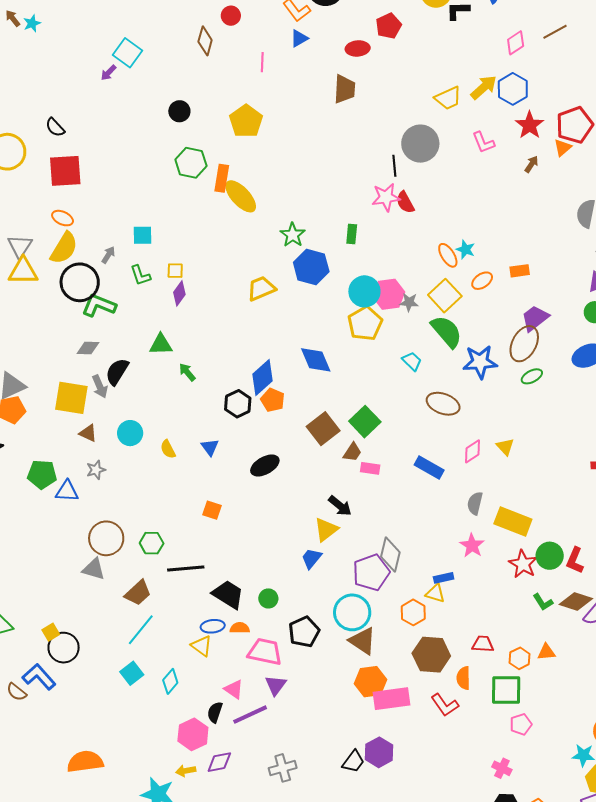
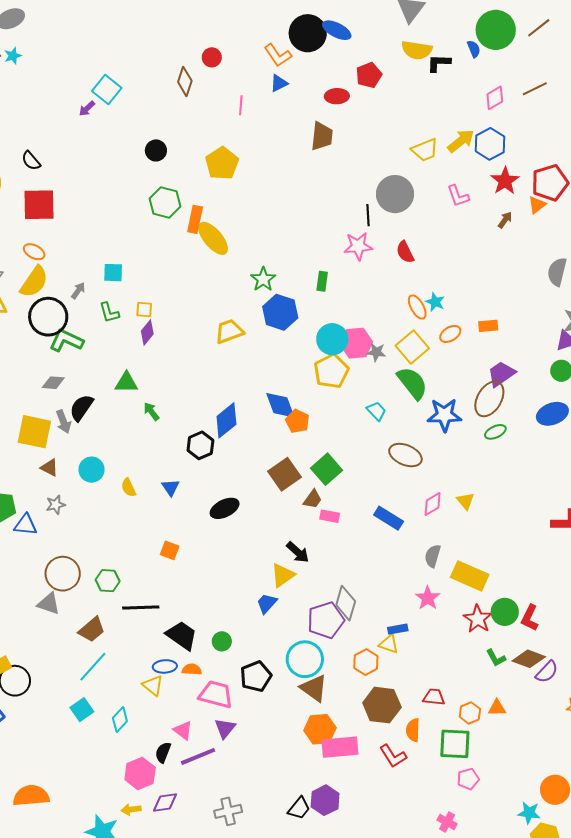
red semicircle: (405, 202) -> (405, 252), moved
orange pentagon: (273, 400) -> (297, 421), moved

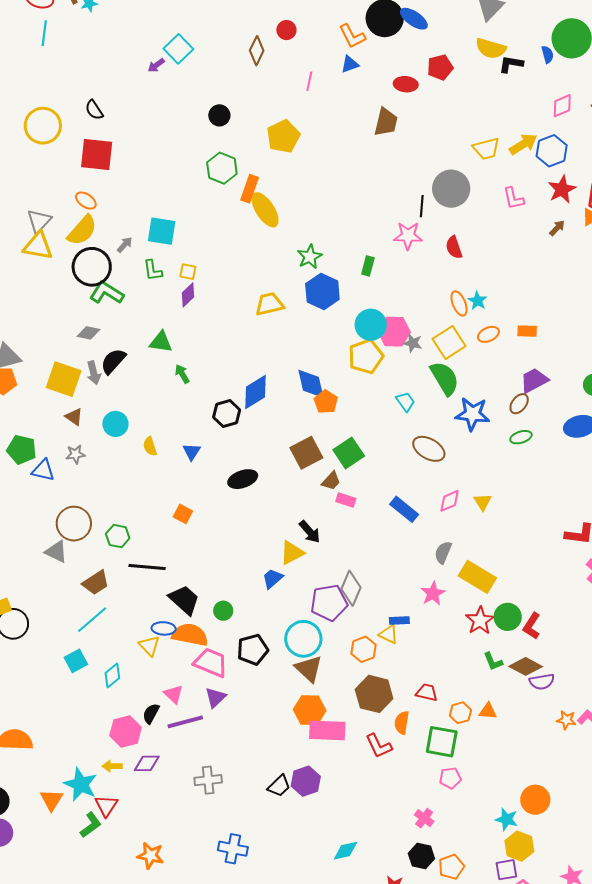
cyan square: (113, 273) -> (162, 231), size x1.4
brown ellipse: (489, 399) -> (519, 404), size x0.6
orange semicircle: (192, 669) -> (190, 635), size x1.8
purple semicircle: (547, 672) -> (542, 682), turned 30

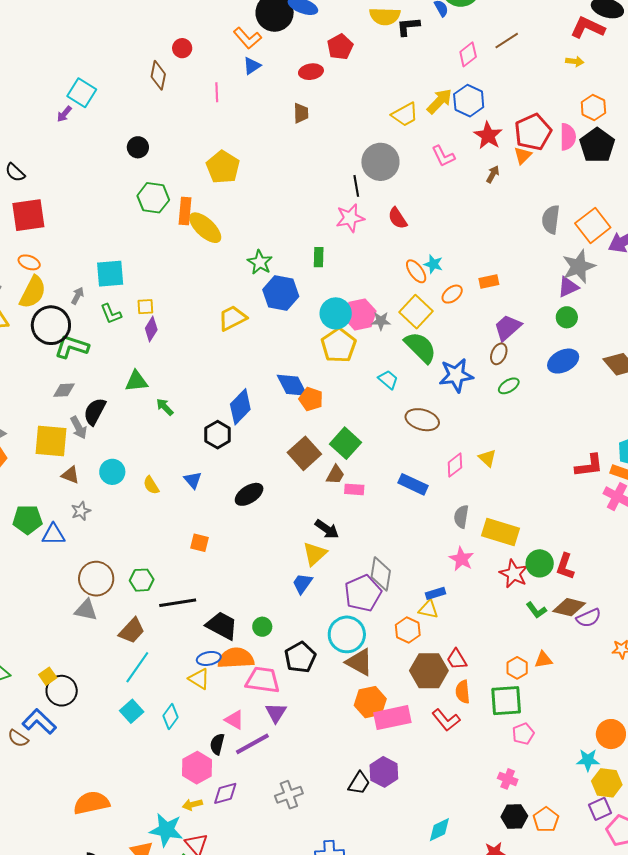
brown trapezoid: (386, 122) -> (301, 113), size x0.7
yellow pentagon: (283, 136) -> (223, 167), moved
red trapezoid: (427, 692) -> (457, 659), moved, turned -120

